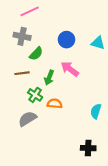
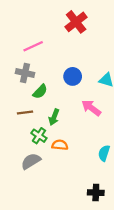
pink arrow: (70, 69) -> (91, 108), moved

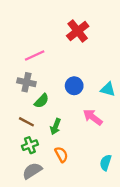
brown line: (25, 112) -> (26, 122), turned 35
green cross: (39, 136) -> (30, 145), moved, turned 35
orange semicircle: (60, 145) -> (61, 154), turned 56

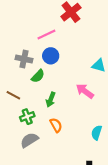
pink line: (35, 55) -> (46, 35), moved
blue circle: (74, 86) -> (51, 56), moved
brown line: (26, 122) -> (13, 95), moved

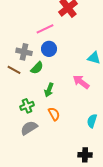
brown line: (13, 95) -> (14, 70), moved

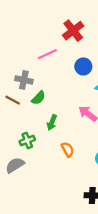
blue circle: (49, 49) -> (83, 66), moved
orange semicircle: (54, 114) -> (68, 149), moved
gray semicircle: (29, 128) -> (15, 165), moved

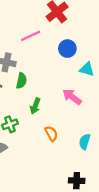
green semicircle: (38, 98) -> (21, 81), turned -32

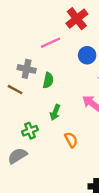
green semicircle: (21, 81) -> (48, 80), moved

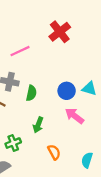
pink line: (51, 43) -> (20, 51), moved
blue circle: (87, 55) -> (67, 91), moved

